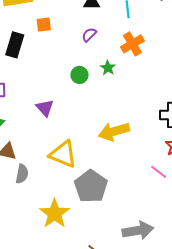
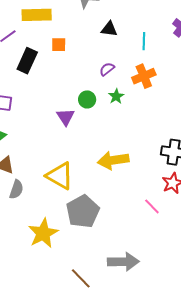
purple semicircle: (89, 35) -> (107, 69), moved
purple triangle: (45, 108) -> (66, 117), moved

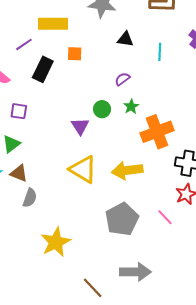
orange cross: (144, 76) -> (157, 132), moved, size x1.4
yellow triangle: (60, 176) -> (83, 169), moved
gray pentagon: (83, 211) -> (122, 219), moved

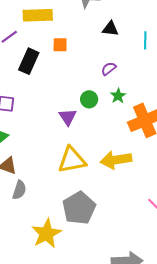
yellow triangle: (83, 169) -> (72, 160), turned -40
gray pentagon: (122, 219) -> (79, 208), moved

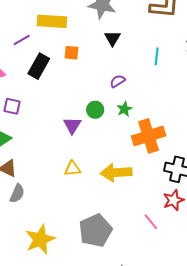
black triangle: (110, 29) -> (112, 38), moved, turned 48
yellow triangle: (72, 160) -> (72, 169), size x0.6
gray pentagon: (79, 208) -> (95, 231), moved

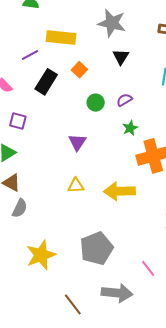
orange square: (71, 53) -> (79, 70), turned 35
green circle: (95, 110) -> (96, 103), moved
pink line: (151, 222) -> (148, 268), moved

